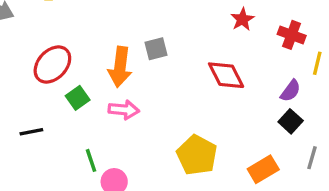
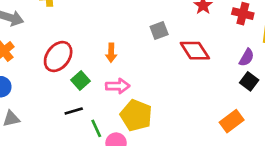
gray square: (156, 49) -> (159, 30), moved
orange arrow: (120, 67) -> (111, 53), size x0.6
black line: (31, 132) -> (74, 111), moved
yellow pentagon: (197, 155) -> (136, 115), moved

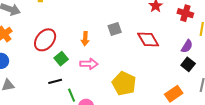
gray square: (159, 30) -> (115, 29), moved
yellow pentagon: (136, 115) -> (124, 83), moved

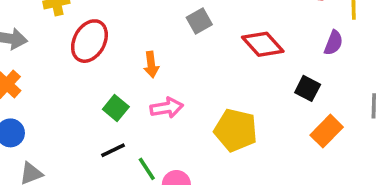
gray square: (115, 29) -> (199, 21), moved
red ellipse: (45, 40) -> (89, 41), moved
black square: (188, 64) -> (308, 88), moved

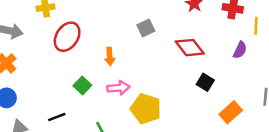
black square: (308, 88) -> (205, 82), moved
yellow pentagon: (236, 130) -> (146, 109), moved
black line: (113, 150) -> (57, 117), moved

